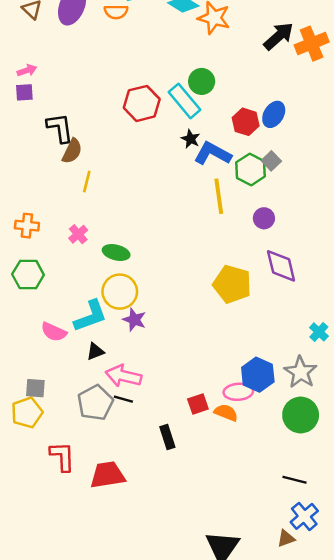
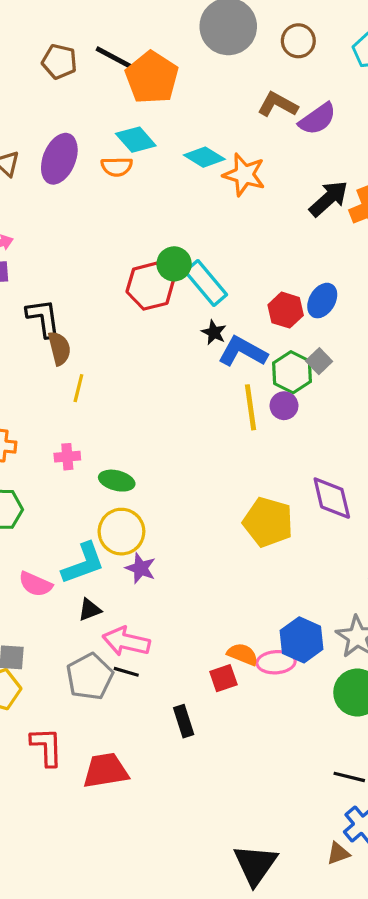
green circle: (202, 81) -> (174, 264), moved
brown semicircle: (72, 151) -> (59, 348), turned -40
purple circle: (264, 218) -> (284, 406), moved
pink cross: (78, 234) -> (67, 457), turned 36
orange semicircle: (226, 413) -> (243, 654), moved

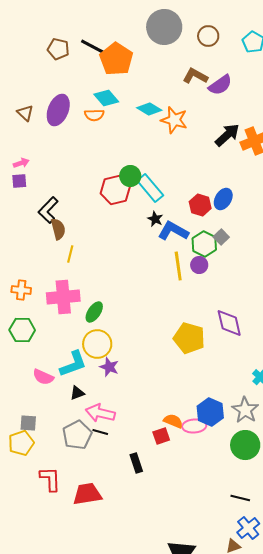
black L-shape: (43, 318) -> (48, 210), turned -128
pink cross: (67, 457) -> (63, 297), size x2.0
green ellipse: (117, 481) -> (94, 312), turned -70

